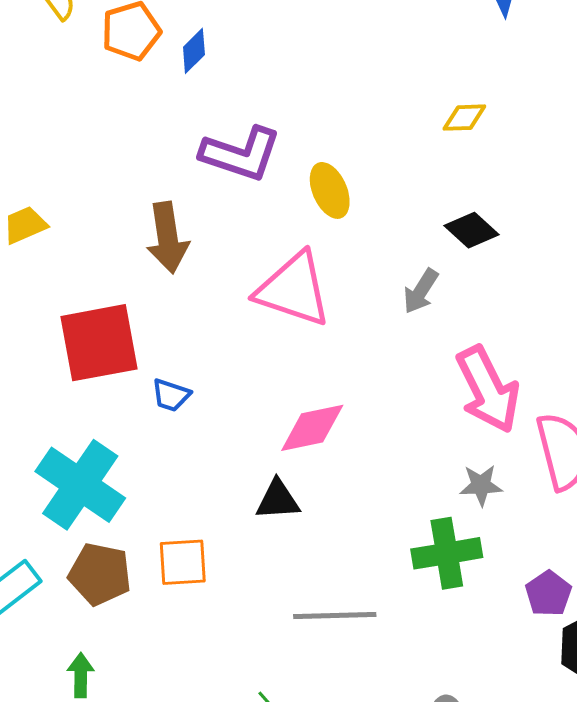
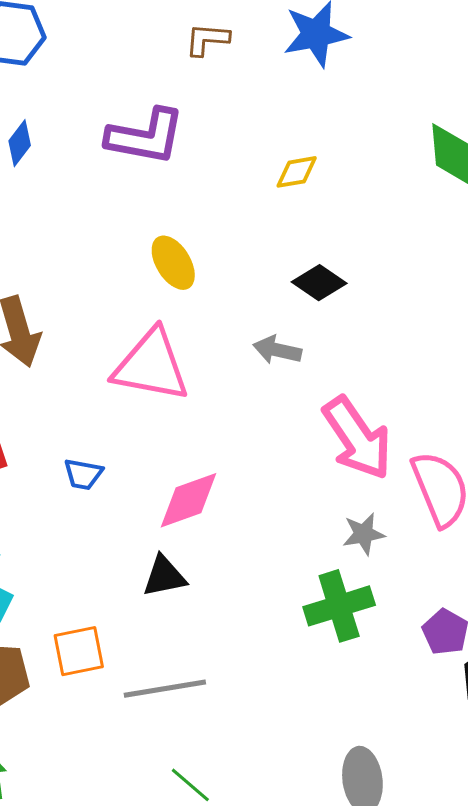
purple L-shape: (241, 154) -> (145, 136), moved
gray arrow: (421, 291) -> (277, 350), turned 78
blue trapezoid: (171, 395) -> (83, 474), moved
gray line: (335, 616) -> (165, 689), moved

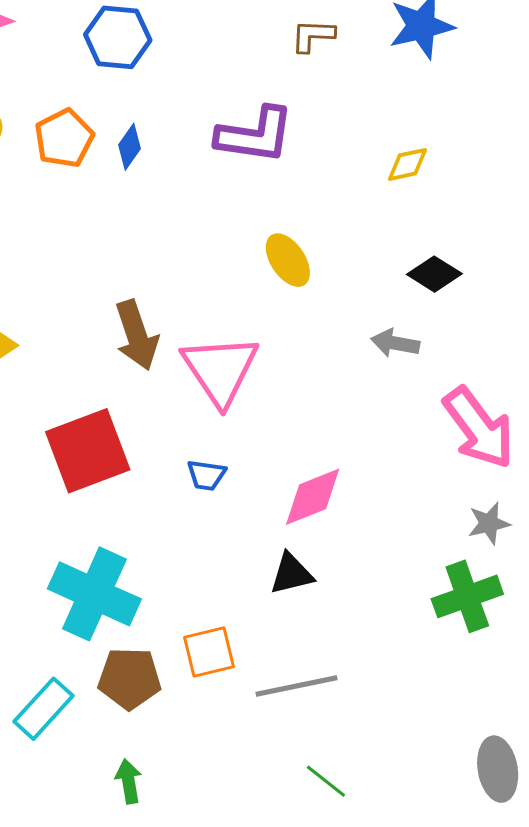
pink triangle: (151, 366) -> (220, 370), moved, turned 48

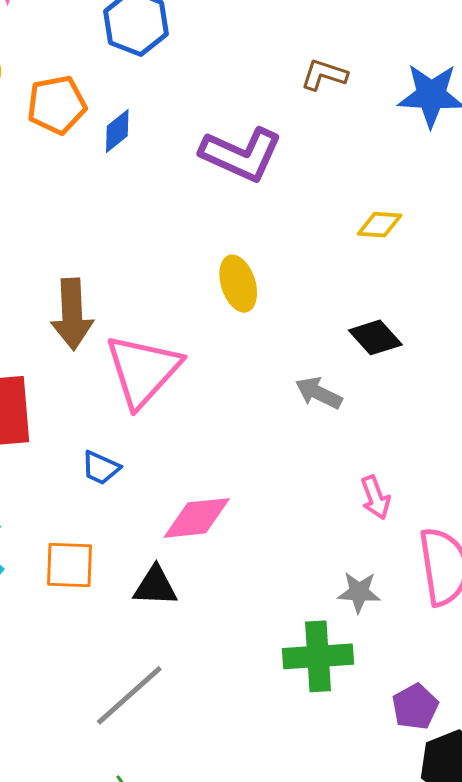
pink arrow: (479, 428) -> (375, 498), size x0.5
orange square: (209, 652) -> (69, 565), moved
gray line: (297, 686) -> (129, 695), turned -46

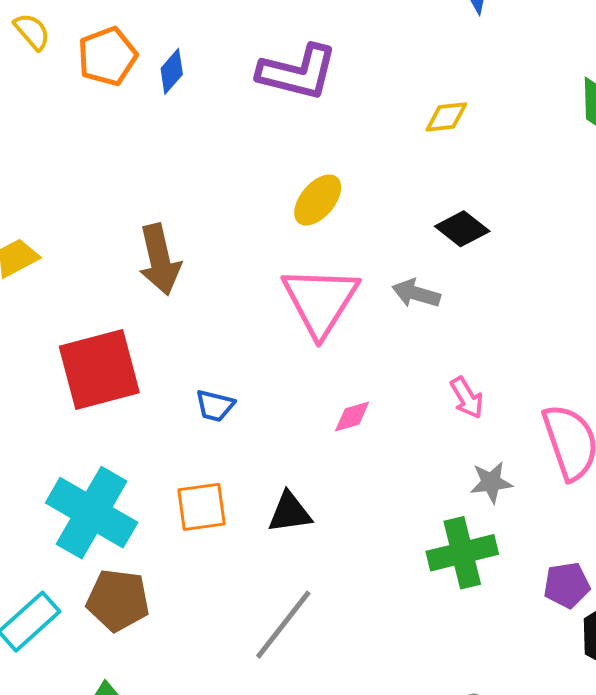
yellow ellipse: (238, 284) -> (318, 200), turned 68
pink triangle: (143, 370) -> (320, 301), moved
pink arrow: (375, 498) -> (467, 398), moved
pink diamond: (197, 518) -> (352, 416), moved, size x0.6
purple pentagon: (415, 707) -> (567, 585), turned 30

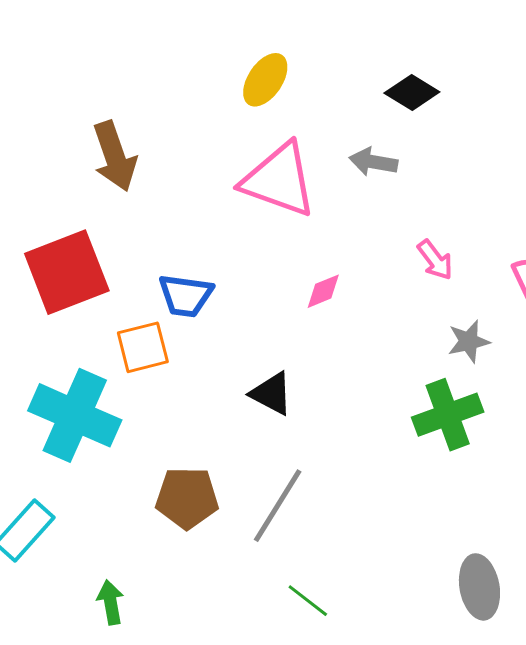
pink triangle: (320, 301) -> (279, 180), turned -36
blue trapezoid: (215, 406) -> (186, 296), size x1.4
orange square: (201, 507) -> (143, 347), moved
black triangle: (290, 512) -> (272, 394), turned 42
brown pentagon: (118, 600) -> (187, 498), moved

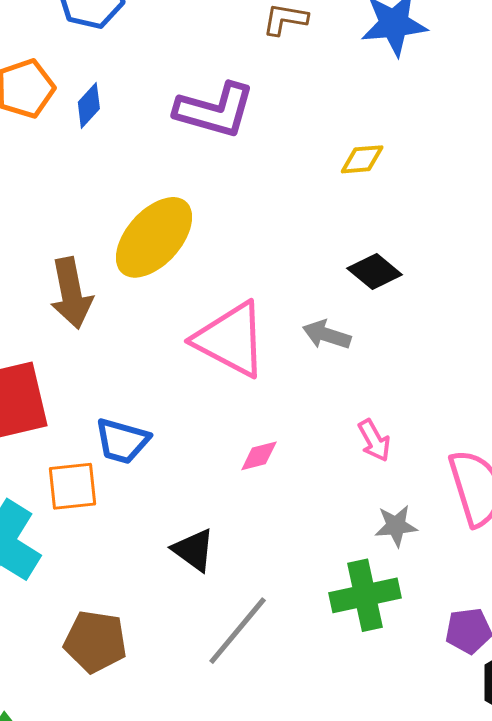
yellow ellipse: (265, 80) -> (154, 237), moved, size x1.6
gray line: (278, 506) -> (238, 631), moved

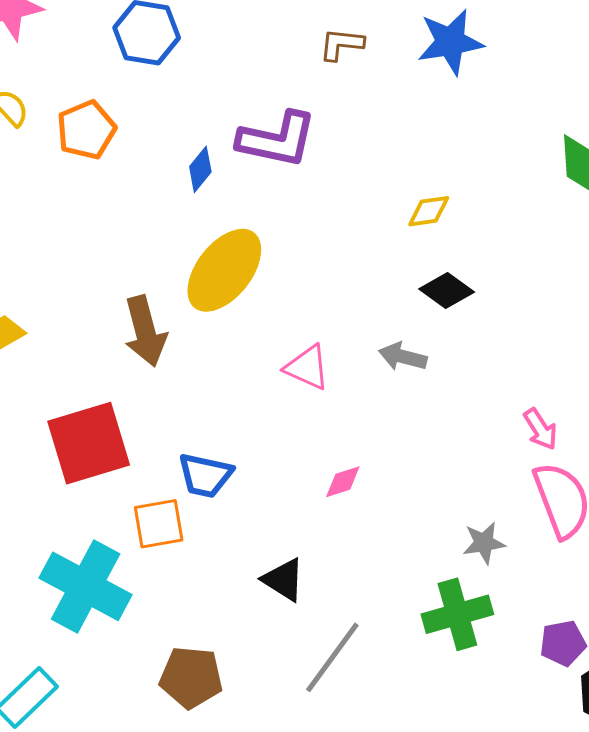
blue diamond: (89, 105) -> (200, 169), moved
yellow diamond: (362, 159) -> (429, 211), moved
pink triangle: (231, 339) -> (307, 367), size x0.6
pink arrow: (374, 440) -> (540, 429), moved

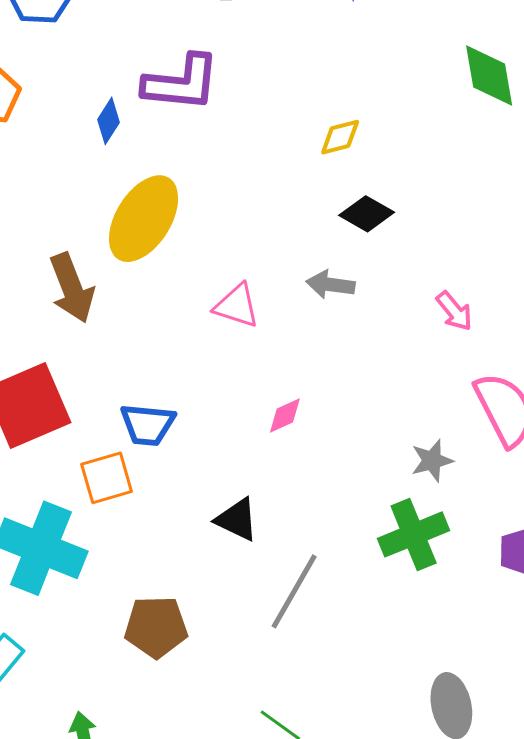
pink arrow: (540, 429) -> (454, 311), moved

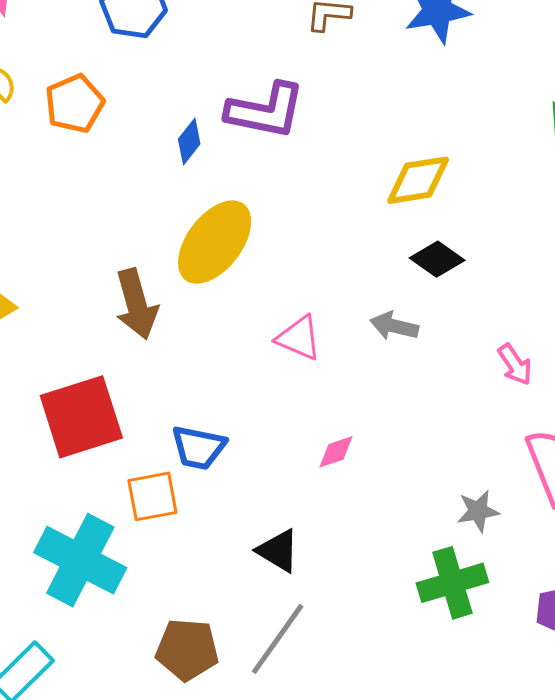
yellow diamond: (340, 137) -> (418, 180), size x1.5
gray line: (294, 591) -> (278, 639), moved

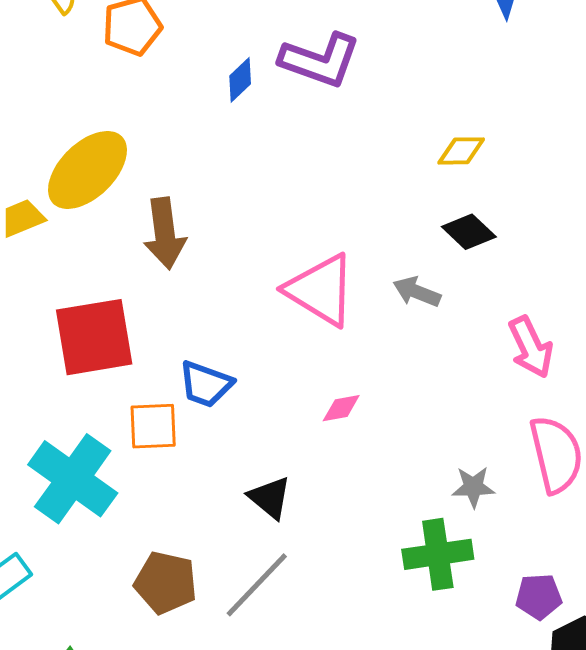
yellow diamond: (418, 180) -> (461, 151), size x0.7
yellow ellipse: (215, 242) -> (87, 170), moved
pink triangle: (299, 338) -> (321, 290), size x1.6
pink arrow: (515, 364) -> (531, 347), size x1.4

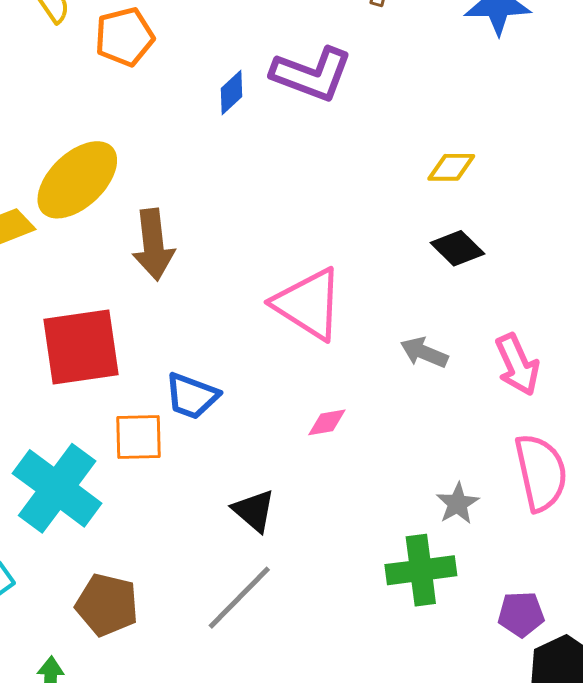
gray arrow: (417, 292) -> (424, 352), moved
gray star: (473, 487) -> (458, 503), turned -30
brown pentagon: (166, 583) -> (107, 605), moved

